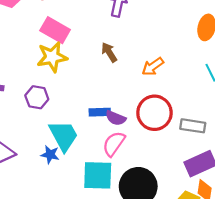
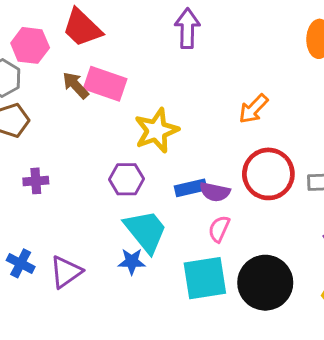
brown arrow: (109, 52) -> (76, 85), moved
yellow star: (52, 57) -> (156, 131), moved
purple hexagon: (37, 97) -> (126, 179), moved
pink semicircle: (114, 144) -> (219, 229), size x0.7

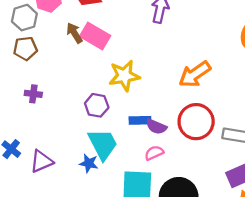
orange arrow: (253, 109) -> (195, 74), size x1.4
pink semicircle: (219, 229) -> (154, 153), turned 30

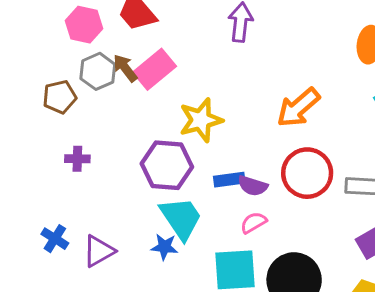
gray hexagon: (24, 18) -> (98, 71), moved
pink rectangle: (95, 36) -> (154, 69), turned -64
purple hexagon: (97, 105) -> (167, 165), size x1.5

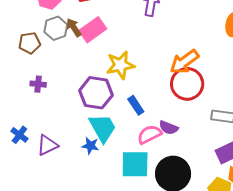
red circle: (307, 173) -> (187, 84), moved
blue rectangle: (229, 180) -> (136, 105), turned 60
purple semicircle: (253, 186) -> (169, 128), moved
pink semicircle: (253, 223) -> (149, 134), size x1.4

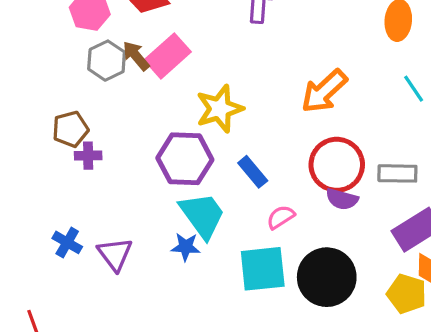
brown pentagon: (30, 43) -> (70, 129), moved
red circle: (187, 84) -> (337, 165), moved
purple semicircle: (169, 128) -> (342, 199), moved
pink semicircle: (149, 134) -> (281, 217), size x0.7
purple triangle: (47, 145) -> (115, 254), turned -35

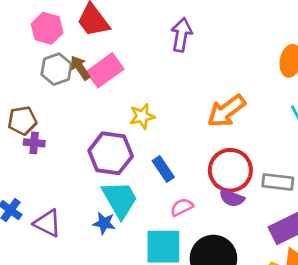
yellow star: (220, 109) -> (142, 116), size x0.7
purple triangle: (115, 254) -> (47, 223), turned -32

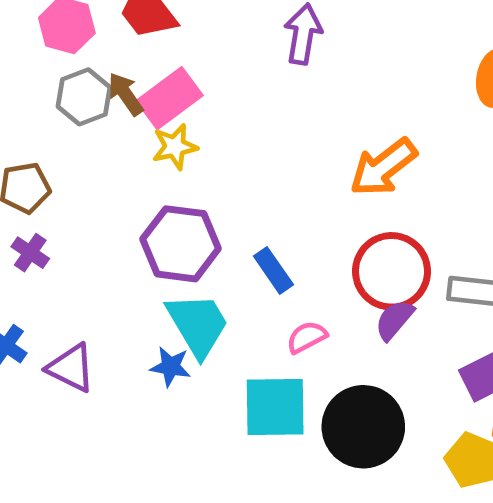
yellow star: (142, 116) -> (175, 147), moved
purple cross: (34, 143) -> (30, 253), moved, turned 30
purple semicircle: (232, 198) -> (394, 320), turned 110

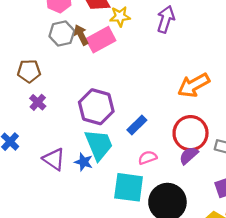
yellow star: (175, 147) -> (120, 16), moved
purple cross: (30, 253) -> (38, 102), moved
blue rectangle: (273, 270) -> (137, 125), turned 72
purple triangle: (71, 368) -> (54, 159), moved

